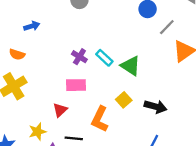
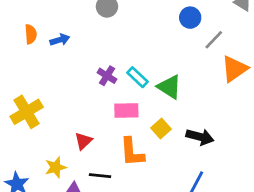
blue arrow: (32, 26) -> (60, 40), moved
orange semicircle: (17, 54) -> (31, 34), moved, turned -112
pink rectangle: (76, 85) -> (126, 110), moved
orange L-shape: (100, 119) -> (132, 152), turned -30

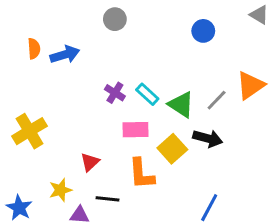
blue arrow: (60, 40) -> (65, 54), size x1.4
gray line: (214, 40) -> (217, 100), moved
yellow square: (161, 128) -> (172, 149), size x1.4
black arrow: (200, 137) -> (208, 138), moved

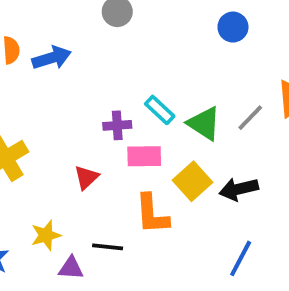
purple cross: (115, 93) -> (117, 125), moved, turned -36
black arrow: (208, 138) -> (239, 189), moved, turned 152
red triangle: (90, 162) -> (86, 177), moved

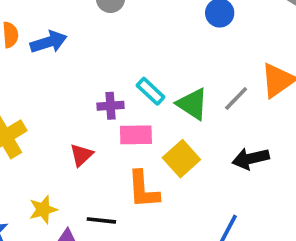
black arrow: (239, 189) -> (251, 159), moved

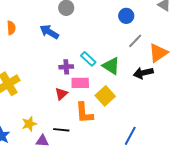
blue arrow: (49, 42) -> (49, 32), moved, turned -132
gray line: (236, 98) -> (135, 41), moved
red triangle: (81, 155) -> (61, 94), moved
black arrow: (251, 159) -> (143, 73), moved

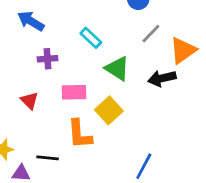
cyan rectangle: (88, 59) -> (91, 38), moved
purple cross: (66, 67) -> (48, 59), moved
red triangle: (61, 94) -> (29, 101), moved, turned -32

